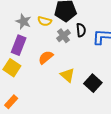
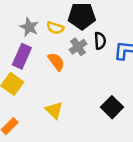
orange semicircle: (46, 57) -> (56, 62), moved, turned 91
yellow triangle: (67, 75) -> (54, 110), moved

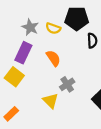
gray cross: (78, 47) -> (67, 84), moved

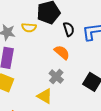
orange semicircle: (53, 58) -> (62, 52), moved

